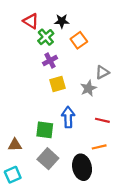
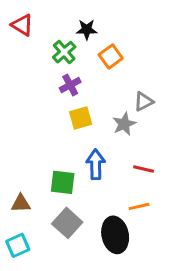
red triangle: (31, 21) -> (22, 25), moved

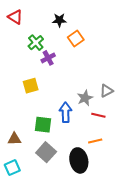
green cross: (64, 52) -> (36, 43), moved
gray triangle: (144, 101) -> (106, 91), moved
yellow square: (81, 118) -> (31, 86), moved
gray star: (124, 124) -> (85, 98), moved

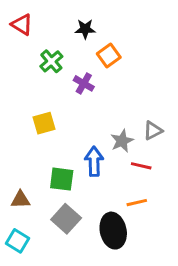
purple cross: (48, 58) -> (84, 83), moved, turned -32
cyan square: (12, 168) -> (18, 241), turned -35

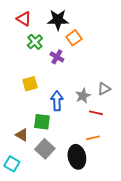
red triangle: (22, 25) -> (24, 19), moved
black star: (85, 29) -> (58, 20), size x1.5
blue arrow: (94, 161) -> (57, 101), moved
brown triangle: (20, 200) -> (22, 135), moved, turned 32

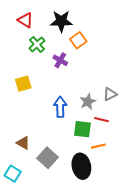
yellow square: (30, 84) -> (23, 84), moved
green square: (42, 122) -> (82, 129), moved

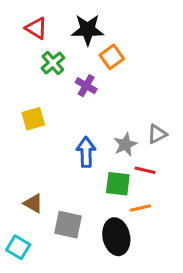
gray square: (48, 158) -> (68, 225), turned -30

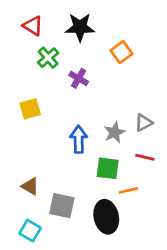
orange square: (112, 57) -> (121, 52), moved
red line: (145, 170) -> (145, 157), moved
cyan square: (18, 247) -> (30, 231), moved

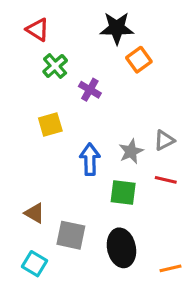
black star: (80, 27) -> (117, 28), moved
yellow square: (30, 109) -> (50, 125), moved
orange line: (128, 190) -> (171, 268), moved

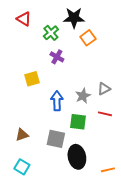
green cross: (55, 66) -> (51, 33), moved
brown triangle: (35, 213) -> (22, 135), turned -48
gray square: (71, 235) -> (56, 139), moved

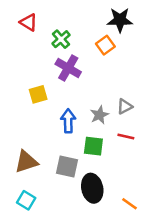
black star: (74, 18) -> (120, 20), moved
purple cross: (57, 57) -> (68, 68), size x1.5
brown triangle: (22, 135) -> (26, 162), size x1.5
orange line: (108, 170) -> (129, 204), turned 48

